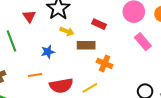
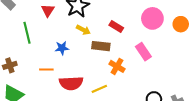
pink rectangle: (143, 42) -> (143, 52), moved

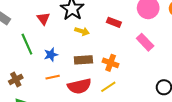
brown rectangle: (101, 46) -> (83, 60), moved
blue star: (62, 48) -> (51, 55), moved
orange cross: (117, 66) -> (111, 63), moved

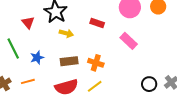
orange line: (53, 77) -> (28, 81), moved

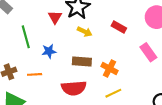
red triangle: (28, 23) -> (55, 17), moved
yellow line: (95, 86) -> (113, 93), moved

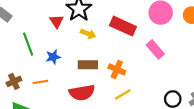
red rectangle: (119, 27) -> (123, 26), size x1.6

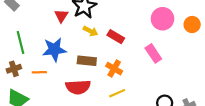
red rectangle: (123, 26) -> (116, 37), moved, size x0.7
green line: (28, 44) -> (21, 42), moved
blue star: (53, 57) -> (54, 50), size x1.6

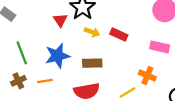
pink rectangle: (153, 53) -> (160, 47), turned -36
orange cross: (114, 69) -> (147, 75), moved

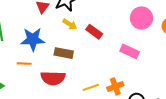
orange cross: (147, 75) -> (115, 86), moved, turned 35
orange line: (45, 81) -> (24, 64), moved

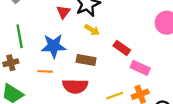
red rectangle: (94, 32) -> (122, 48), moved
pink rectangle: (130, 51) -> (140, 68), moved

